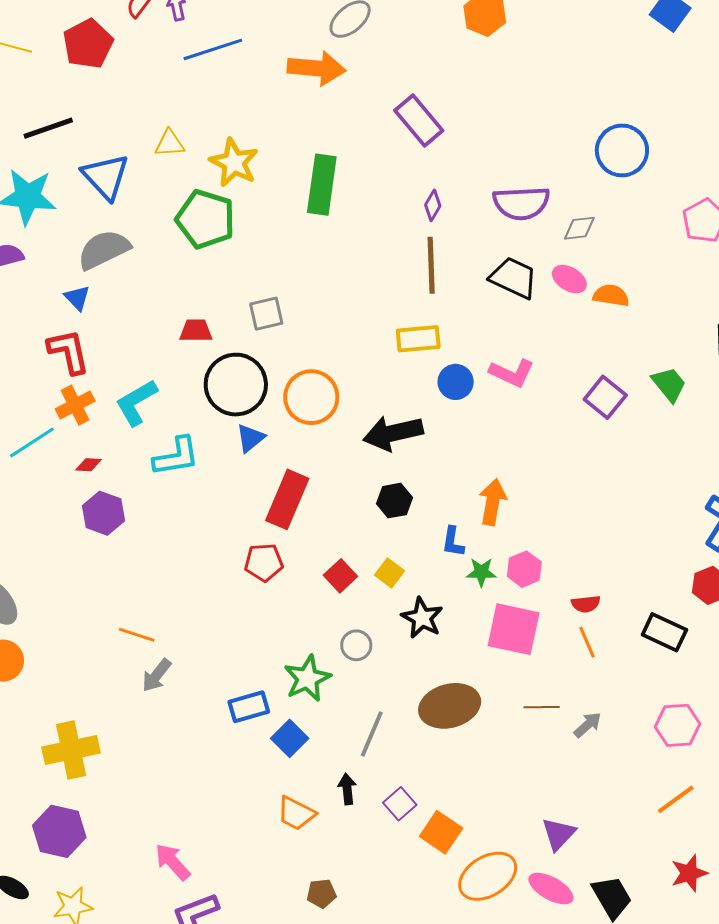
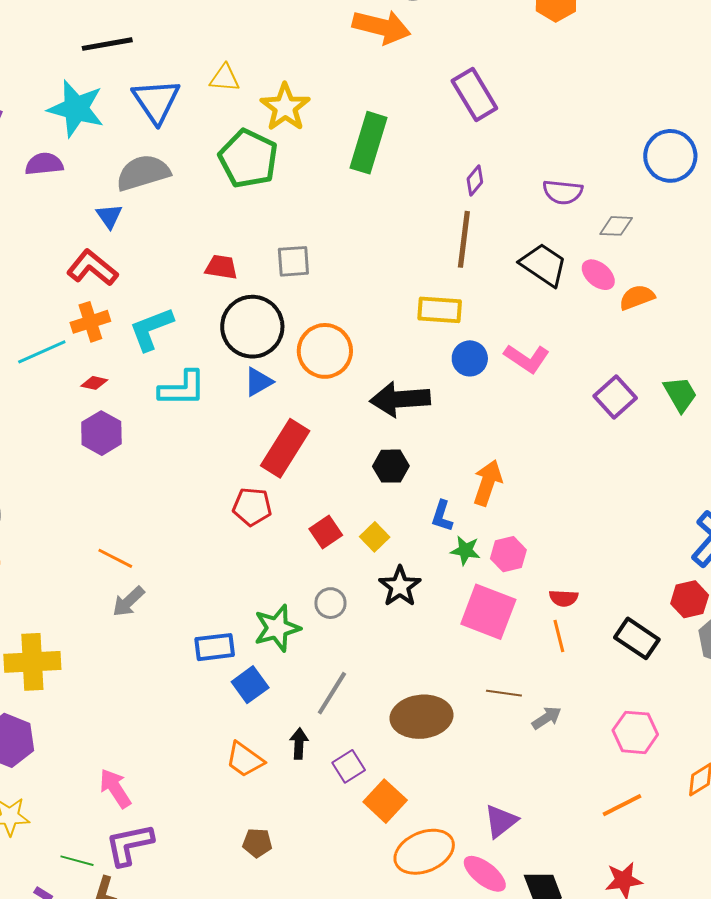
purple semicircle: (521, 203) -> (563, 192), size x0.7
orange semicircle: (611, 295) -> (637, 297), turned -39
red L-shape: (69, 351) -> (92, 268), turned -48
brown ellipse: (450, 706) -> (422, 717), moved

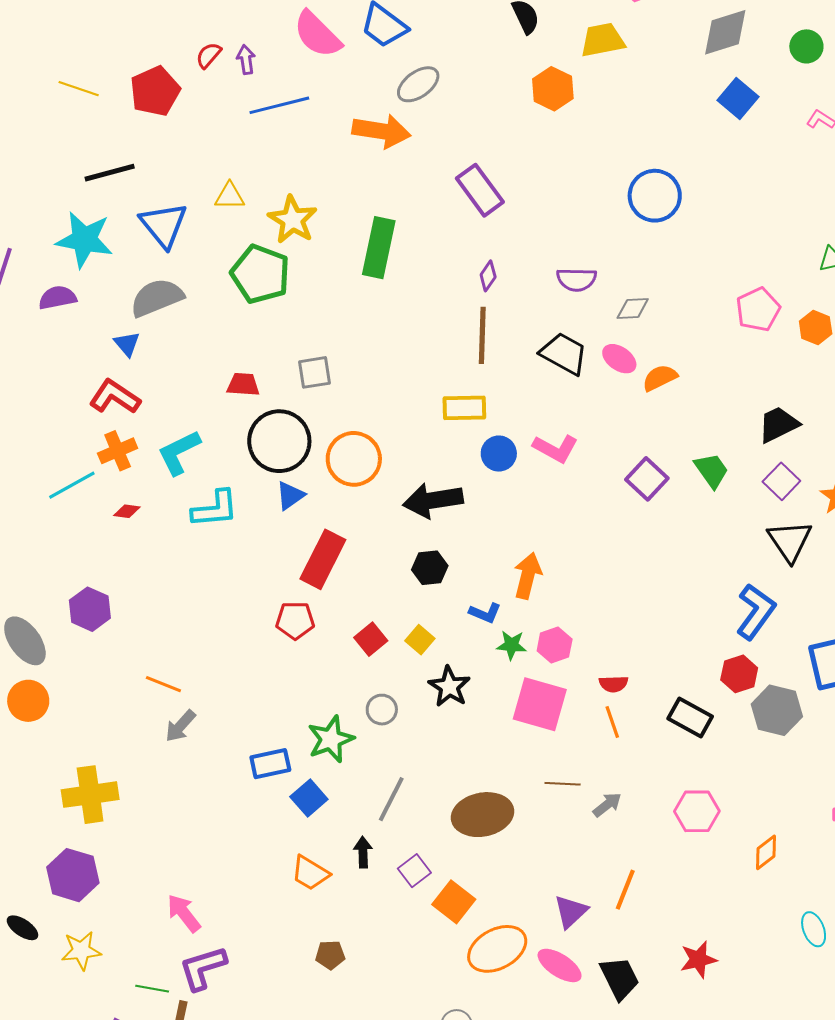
blue circle: (670, 156) -> (655, 196), moved
purple hexagon: (101, 433) -> (90, 609), moved
blue L-shape: (442, 516) -> (485, 613), turned -80
orange line: (622, 805) -> (625, 890), moved, turned -36

